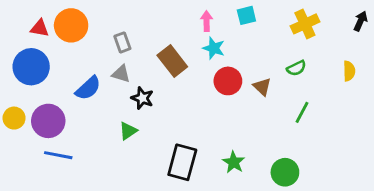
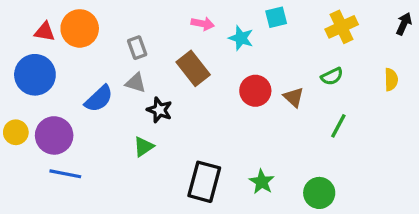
pink arrow: (207, 21) -> (203, 24), moved, turned 102
cyan star: (214, 48) -> (241, 38), moved

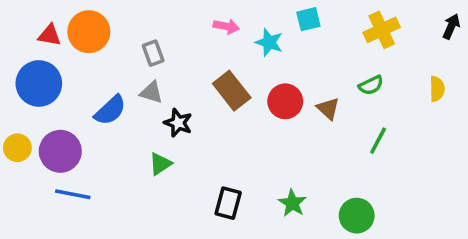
brown rectangle: (193, 68) -> (232, 91), moved
black rectangle: (204, 182) -> (228, 203), size x0.7

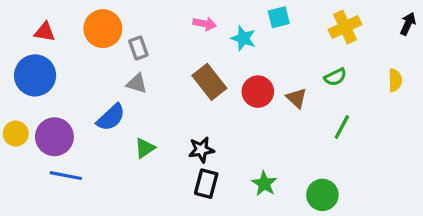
orange circle: (89, 32) -> (103, 29), moved
blue semicircle: (110, 110) -> (111, 117), moved
black star: (178, 123) -> (201, 150), moved, turned -30

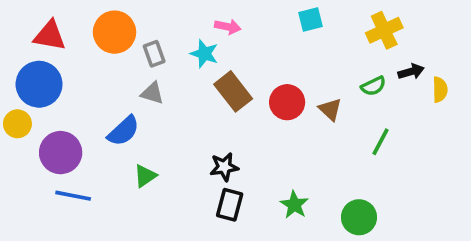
black arrow: (408, 24) -> (411, 72), moved, turned 50
red triangle: (45, 32) -> (50, 36), size x1.4
cyan star: (243, 38) -> (204, 54), moved
yellow circle: (16, 134) -> (17, 124), moved
green triangle: (145, 148) -> (145, 176), moved

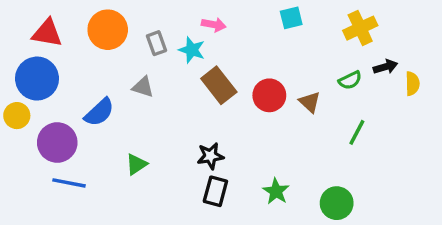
gray rectangle: (154, 54) -> (157, 43), moved
blue semicircle: (124, 131) -> (99, 112), moved

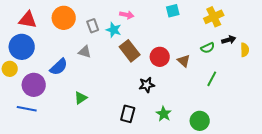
black star: (210, 156) -> (147, 85), moved
blue line: (69, 183) -> (27, 109), moved

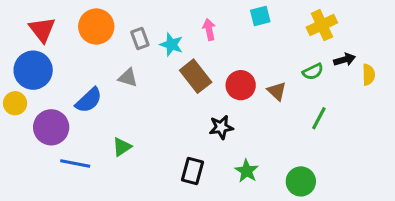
pink arrow: (127, 15) -> (209, 30), moved, turned -112
red triangle: (28, 20) -> (42, 30), turned 42
blue line: (27, 109) -> (75, 163), moved

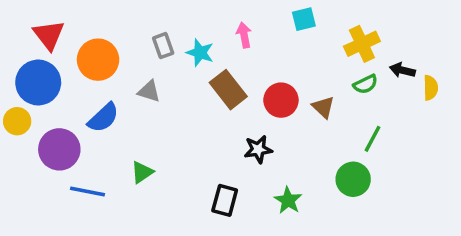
yellow cross: (322, 25) -> (362, 44), moved
orange circle: (96, 27) -> (98, 60), moved
black arrow: (344, 60) -> (402, 70), turned -150
green circle: (301, 181) -> (353, 179), moved

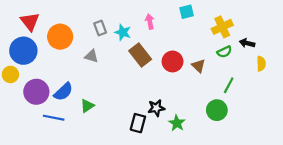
yellow semicircle: (431, 88) -> (261, 64), moved
blue semicircle: (103, 118) -> (63, 92), moved
black star: (258, 149) -> (156, 108), moved

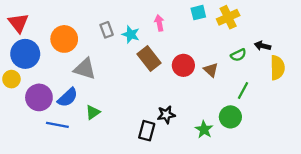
red triangle: (30, 22) -> (18, 23), moved
yellow cross: (222, 27) -> (228, 17), moved
gray triangle: (91, 56) -> (85, 69), moved, size x1.5
yellow semicircle: (261, 64) -> (277, 68), size x1.5
green star: (177, 123) -> (204, 130), moved

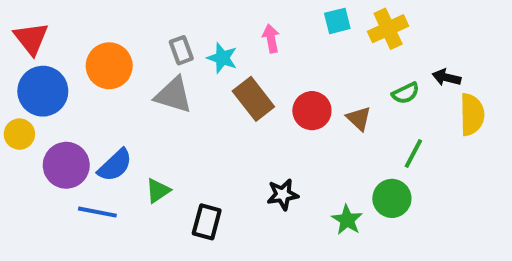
gray triangle: (85, 69) -> (174, 95), moved
black rectangle: (147, 131) -> (207, 222), moved

